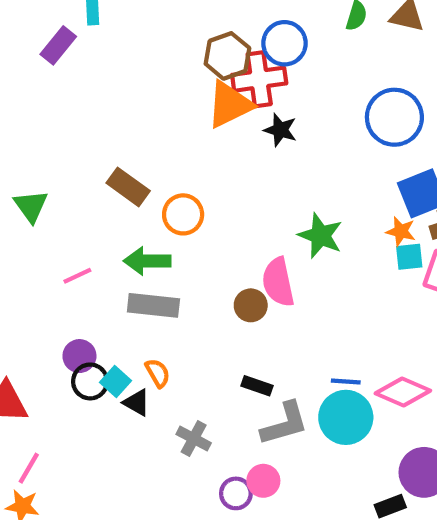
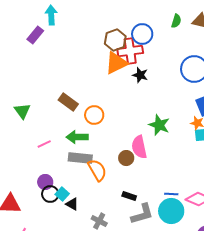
orange semicircle: (158, 373) -> (97, 170), moved, size x1.6

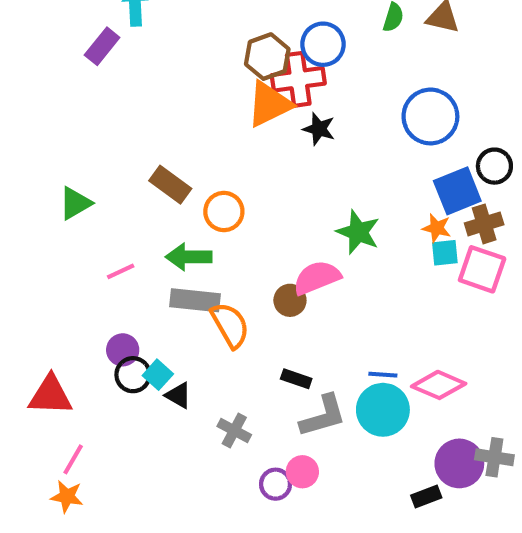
green triangle: (22, 111) -> (75, 203), turned 36
pink semicircle: (139, 147) -> (317, 278), turned 80

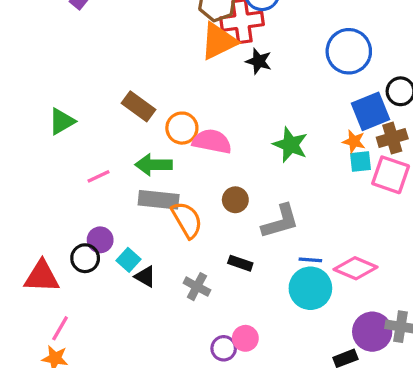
pink semicircle: (317, 278) -> (212, 141), moved, turned 33
black circle: (133, 375) -> (85, 258), moved
gray L-shape: (323, 416) -> (280, 221), moved
gray cross: (234, 430) -> (197, 287), moved

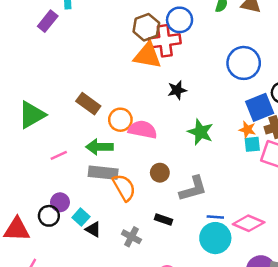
orange triangle: (219, 41) -> (147, 56), turned 36
black star: (259, 61) -> (177, 90), moved, turned -30
green triangle: (62, 121) -> (32, 115), size x1.4

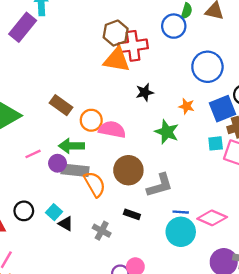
blue circle: (180, 20) -> (174, 26), moved
purple rectangle: (48, 21) -> (23, 27), size x1.4
orange star: (247, 130) -> (187, 106), moved
brown circle: (160, 173) -> (128, 170), size x1.6
purple circle: (60, 202) -> (57, 163), moved

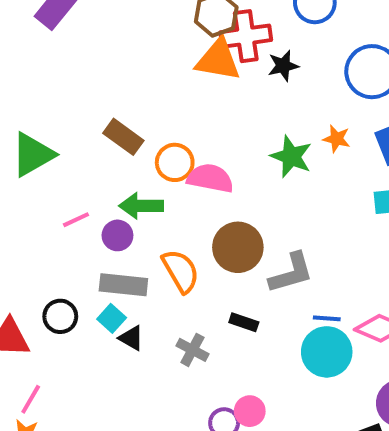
black star: (145, 92) -> (283, 66), moved
green star: (167, 132) -> (291, 157), moved
gray rectangle: (75, 170) -> (123, 285), moved

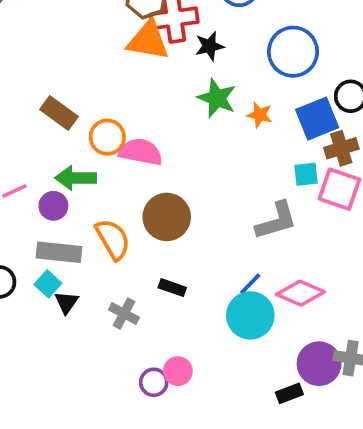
green star: (291, 157) -> (217, 98), moved
gray L-shape: (291, 273) -> (276, 221), moved
blue line: (327, 318) -> (250, 284), turned -50
black triangle: (131, 338) -> (66, 302), turned 35

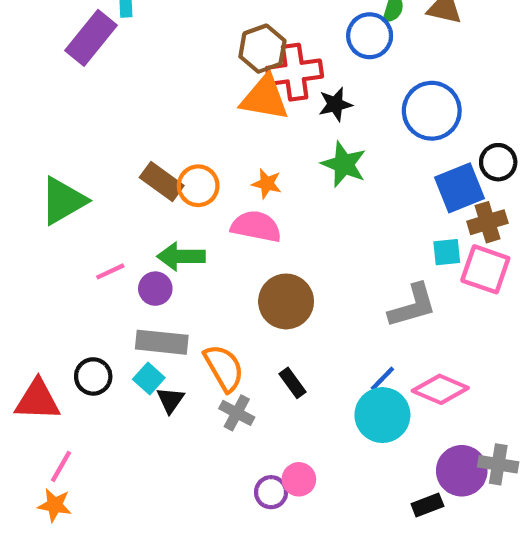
orange star: (260, 115) -> (267, 184), moved
orange circle: (107, 137) -> (198, 186), moved
orange semicircle: (113, 239) -> (224, 368), moved
black rectangle: (172, 288) -> (292, 383), turned 35

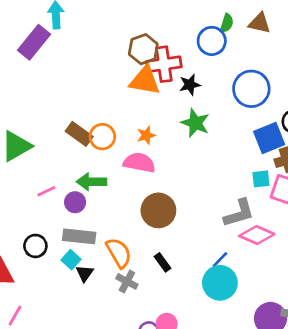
orange star: (267, 184) -> (146, 135), turned -30
black circle: (93, 376) -> (35, 246), moved
pink diamond: (440, 389) -> (257, 235), moved

